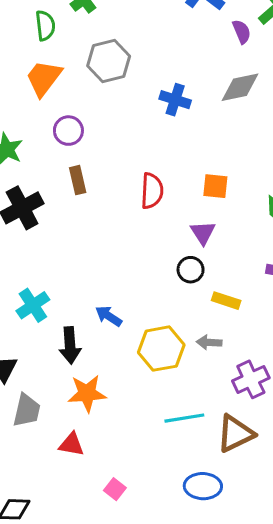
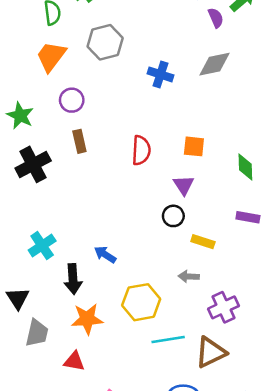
yellow hexagon: (161, 349) -> (141, 302), moved

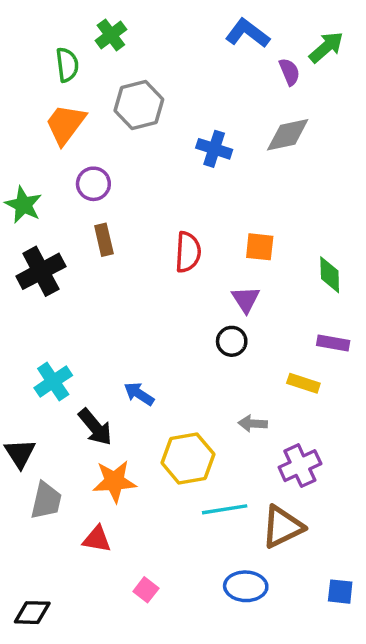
yellow rectangle: (203, 242) -> (303, 383), moved
black arrow: (73, 279) -> (95, 427), turned -36

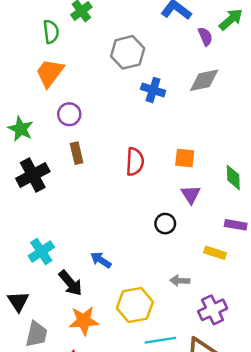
gray hexagon: (139, 105) -> (128, 52), moved
purple triangle: (246, 299) -> (191, 194), moved

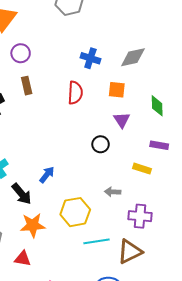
gray diamond: (204, 80) -> (133, 57), moved
blue cross: (153, 90) -> (90, 58), moved
blue arrow: (101, 260) -> (47, 175), turned 96
purple cross: (213, 310) -> (140, 216), turned 30

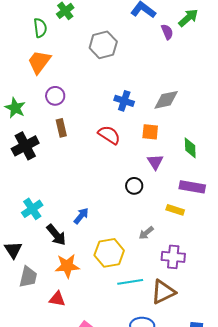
red semicircle: (75, 93) -> (109, 135), turned -60
purple rectangle: (159, 145) -> (192, 187), size x1.4
gray arrow: (113, 192) -> (146, 233), turned -42

